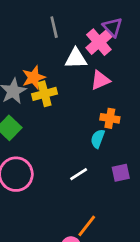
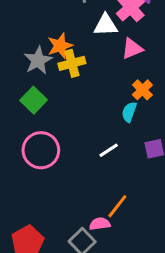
orange cross: (110, 118) -> (142, 90), turned 36

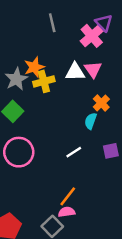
white triangle: (106, 25) -> (75, 72), moved
pink triangle: (132, 49) -> (93, 69), turned -42
orange line: (117, 206) -> (68, 196), moved

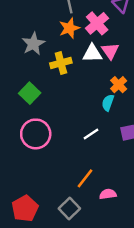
pink cross: (92, 36) -> (97, 23), moved
orange star: (34, 67) -> (69, 28), moved
gray star: (16, 79) -> (33, 44), moved
pink semicircle: (67, 212) -> (108, 194), moved

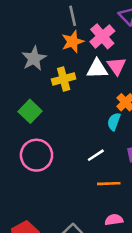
orange line: (85, 178) -> (109, 184), moved, turned 50

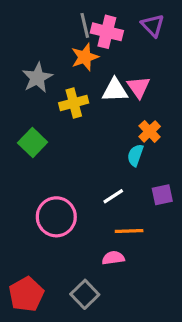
pink cross: (102, 36) -> (107, 32), moved, turned -35
pink circle: (36, 155) -> (56, 217), moved
pink semicircle: (114, 220) -> (113, 258), moved

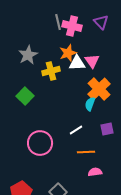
orange star: (85, 57) -> (68, 53), moved
orange cross: (150, 131) -> (99, 89), size x1.6
pink semicircle: (113, 258) -> (95, 172), moved

